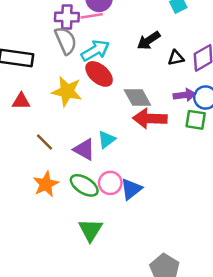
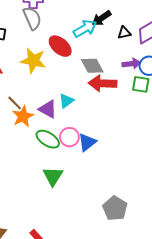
cyan arrow: (95, 50) -> (85, 29), moved
orange star: (46, 184) -> (23, 116), moved

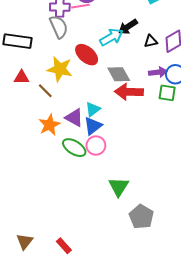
brown line: (15, 103) -> (45, 91), moved
blue triangle: (87, 142) -> (93, 126), moved
green triangle: (53, 176) -> (119, 187), moved

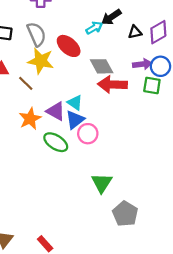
gray semicircle: (59, 27) -> (36, 34), moved
cyan arrow: (111, 37) -> (94, 28), size x0.7
cyan triangle: (93, 109) -> (75, 103), turned -49
pink circle: (96, 145) -> (88, 134), moved

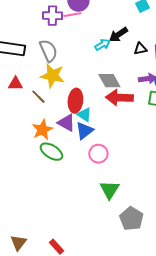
red ellipse: (69, 46) -> (75, 101), moved, turned 55
pink circle: (88, 134) -> (98, 154), moved
green ellipse: (56, 142) -> (51, 152), moved

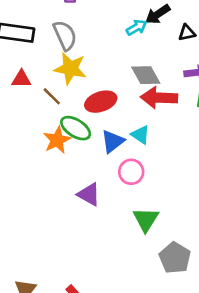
red ellipse: (75, 101) -> (101, 102), turned 65
cyan triangle: (84, 115) -> (140, 135), moved
purple triangle: (66, 123) -> (89, 194), moved
green ellipse: (51, 152) -> (76, 128), moved

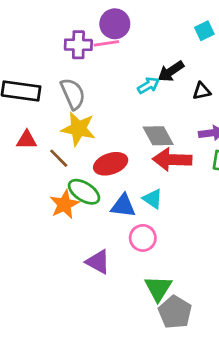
blue triangle: (113, 141) -> (123, 206), turned 45
gray pentagon: (175, 258) -> (175, 312), moved

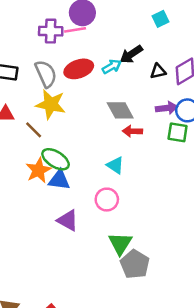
red arrow: (172, 160) -> (132, 131), size x0.6
red ellipse: (111, 164) -> (79, 69), moved
blue triangle: (123, 206) -> (59, 180), moved

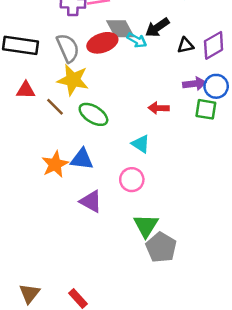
cyan arrow: (112, 66) -> (137, 40), turned 60
gray diamond: (120, 110) -> (120, 29), moved
green ellipse: (56, 159) -> (93, 114), moved
orange star: (38, 170) -> (55, 164), moved

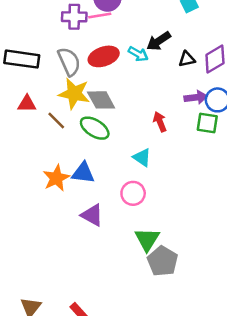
gray diamond: (120, 29) -> (101, 100), moved
red arrow: (159, 108) -> (160, 122), turned 66

